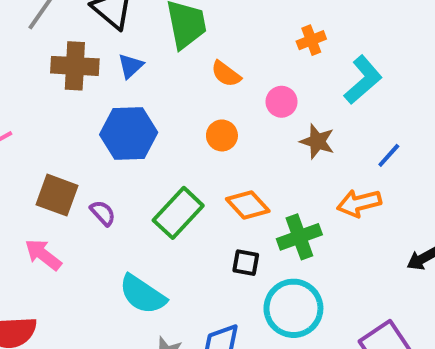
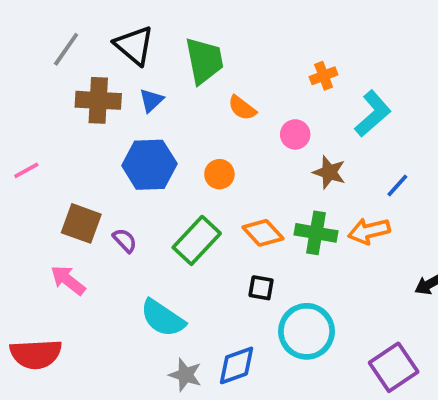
orange circle: (222, 135) -> (219, 174), moved
green cross: (299, 237) -> (316, 233), moved, turned 30

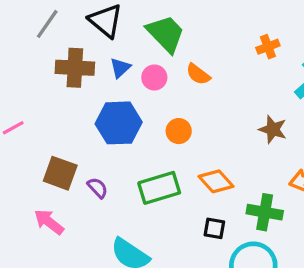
green trapezoid: (204, 61) -> (166, 34), turned -33
pink circle: (295, 134) -> (154, 77), moved
green cross: (316, 233) -> (265, 212), moved
green rectangle: (197, 240) -> (159, 188), turned 30

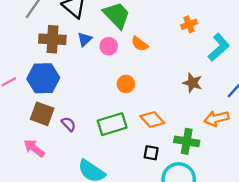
blue hexagon: (119, 123) -> (43, 78), moved

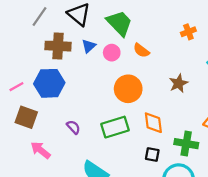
brown star: (192, 83) -> (179, 83), moved, turned 30
orange circle: (126, 84) -> (128, 89), size x1.6
brown square: (42, 114) -> (26, 117), moved
orange diamond: (152, 120) -> (153, 123), turned 35

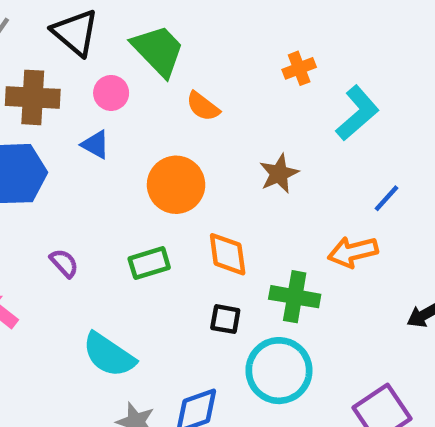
blue triangle: (89, 46) -> (95, 144), moved, turned -48
pink circle: (112, 53) -> (111, 93), moved
green rectangle: (115, 127) -> (149, 263), size x0.7

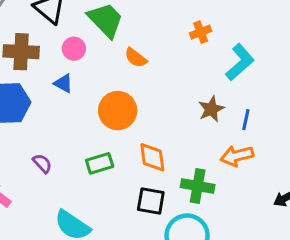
brown star: (279, 174) -> (211, 109), moved
blue line: (386, 198) -> (246, 120), moved, turned -30
black square: (225, 319) -> (151, 201), size x1.4

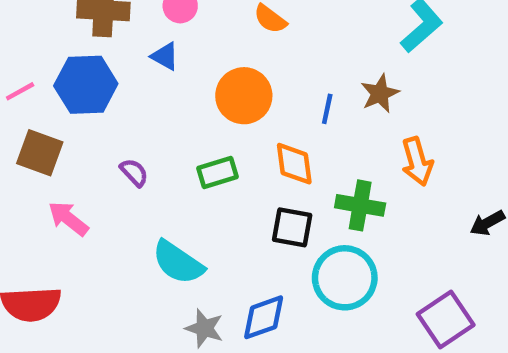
blue line: (246, 120) -> (327, 109), moved
orange arrow: (237, 156) -> (417, 162), turned -92

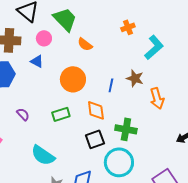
brown star: (380, 94) -> (135, 78), turned -30
orange arrow: (417, 162) -> (157, 98), moved
black square: (292, 227) -> (95, 139), turned -30

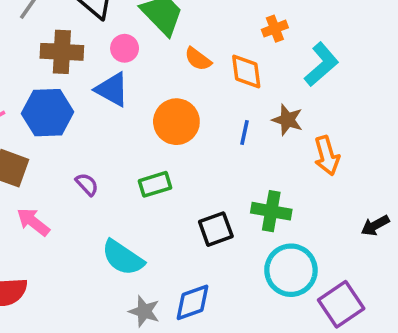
blue triangle: (37, 61) -> (112, 89), size x1.5
orange diamond: (96, 110) -> (246, 72), moved
cyan circle: (119, 162) -> (291, 270), moved

